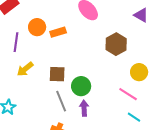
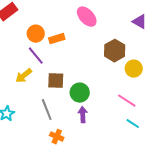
purple line: (16, 42) -> (36, 56), moved, turned -48
yellow circle: (139, 72) -> (134, 69), moved
gray line: (61, 101) -> (47, 110), moved

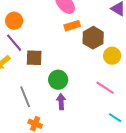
orange rectangle: (57, 39) -> (72, 26), moved
brown square: (56, 81) -> (34, 58), moved
cyan line: (133, 124) -> (115, 118), moved

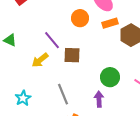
orange circle: (14, 21) -> (80, 18), moved
green circle: (58, 80) -> (110, 77), moved

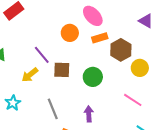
green circle: (110, 77) -> (93, 77), moved
cyan star: (23, 98) -> (13, 103), moved

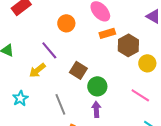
orange circle: (70, 33) -> (66, 23), moved
brown square: (62, 70) -> (78, 70), moved, turned 30
green circle: (93, 77) -> (97, 86), moved

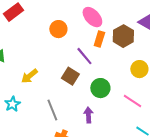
orange rectangle: (107, 33) -> (99, 39), turned -56
brown hexagon: (128, 45) -> (123, 36), moved
purple line: (49, 50) -> (84, 56), moved
green circle: (97, 86) -> (100, 88), moved

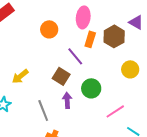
pink ellipse: (92, 17) -> (83, 17), turned 50
pink line: (132, 101) -> (115, 111), moved, turned -66
purple arrow: (88, 115) -> (67, 100), moved

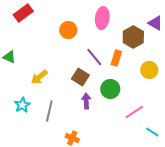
orange rectangle: (90, 39) -> (116, 58), moved
gray line: (43, 110) -> (49, 111), moved, turned 35

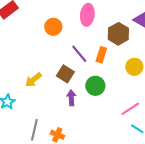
yellow arrow: (39, 77) -> (33, 80), moved
gray line: (49, 111) -> (34, 130), moved
pink line: (134, 112) -> (130, 109), moved

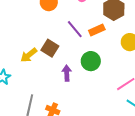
orange rectangle: (101, 55) -> (97, 30), turned 49
brown square: (65, 74) -> (50, 48), moved

